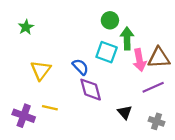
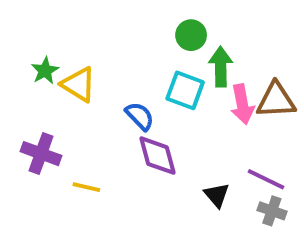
green star: (26, 27) -> (45, 71), moved
yellow triangle: (41, 70) -> (79, 84), moved, turned -35
purple line: (153, 87) -> (266, 179), moved, turned 50
purple cross: (24, 116) -> (41, 154), moved

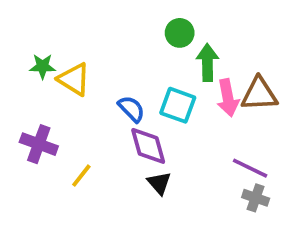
green star: (45, 71) -> (43, 66), turned 30
cyan square: (185, 90) -> (178, 105), moved
yellow line: (86, 187) -> (81, 176), turned -65
black triangle: (217, 195) -> (159, 183), moved

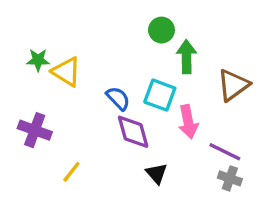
brown triangle: (259, 94) -> (233, 85), turned -33
pink arrow: (228, 98) -> (188, 122), moved
yellow line: (81, 176) -> (71, 172), moved
black triangle: (159, 183) -> (156, 173), moved

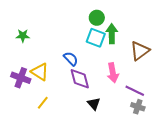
yellow triangle: (66, 72) -> (40, 72), moved
cyan square: (160, 95) -> (96, 38), moved

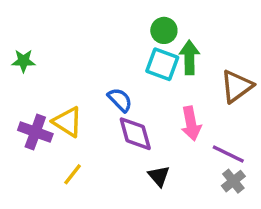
green star: (23, 36) -> (23, 61), moved
gray cross: (138, 107) -> (233, 181), turned 32

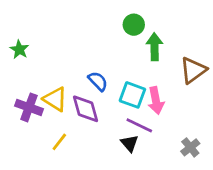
green star: (23, 61) -> (19, 49), turned 30
cyan square: (162, 64) -> (132, 95), moved
purple diamond: (135, 134) -> (85, 109), moved
purple line: (228, 154) -> (139, 125), moved

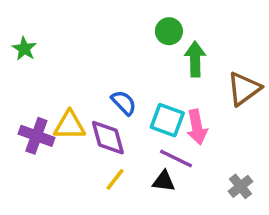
green star: (19, 49) -> (24, 49), moved
yellow triangle: (55, 99) -> (70, 125), turned -32
yellow line: (59, 142) -> (115, 179), moved
black triangle: (130, 143) -> (164, 181), turned -42

